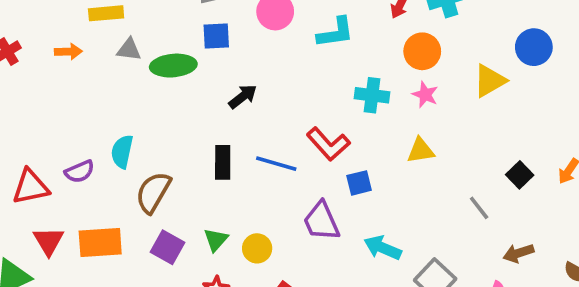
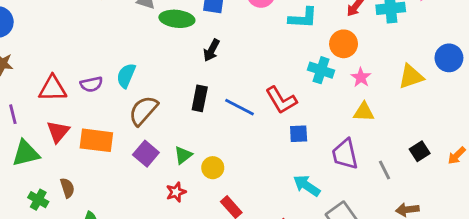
orange circle: (422, 51) -> (344, 44), moved
black arrow: (243, 97) -> (212, 50), moved, turned 145
yellow triangle: (421, 150) -> (364, 112), moved
purple trapezoid: (321, 221) -> (345, 154), moved

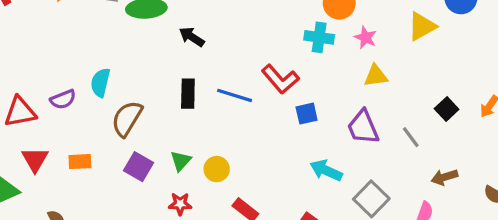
black arrow: (212, 50) -> (192, 37), turned 105
orange rectangle: (96, 140) -> (80, 162), size x0.6
red star: (176, 192) -> (180, 204), turned 30

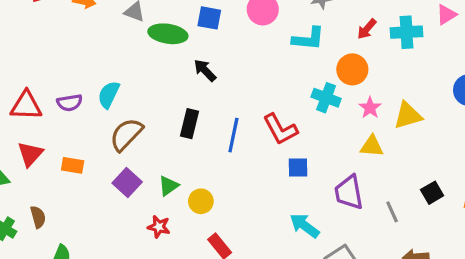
yellow triangle: (422, 26) -> (408, 116), moved
blue line: (235, 95) -> (233, 135), turned 72

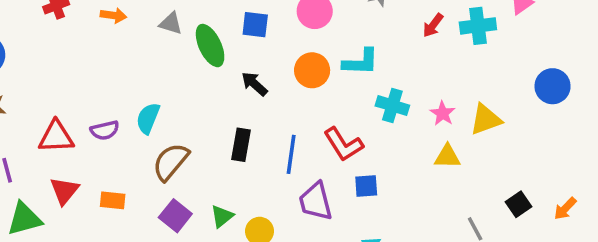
green ellipse: (168, 34) -> (210, 46), turned 60
cyan L-shape: (308, 39) -> (361, 62), moved
orange circle: (352, 69) -> (312, 70), moved
purple trapezoid: (349, 192) -> (316, 201), moved

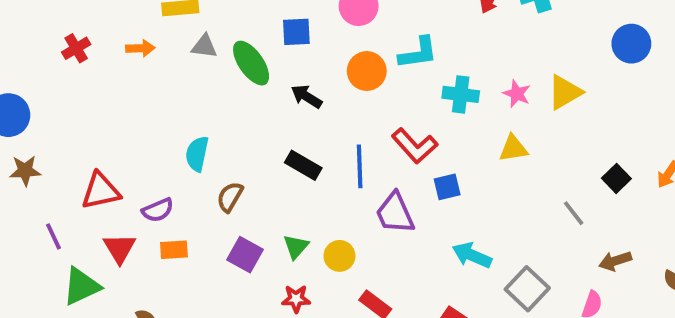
purple semicircle: (105, 130) -> (158, 210), moved
black rectangle: (241, 145) -> (303, 165), turned -60
yellow triangle: (447, 157) -> (513, 148), moved
brown semicircle: (171, 162) -> (230, 197), size x0.7

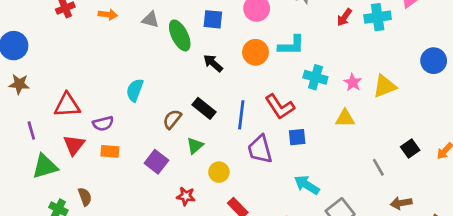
brown semicircle: (230, 197) -> (172, 119), moved
green triangle: (296, 247) -> (195, 146), moved

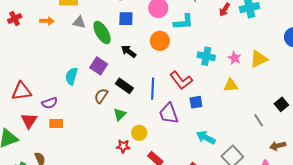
cyan L-shape: (291, 45) -> (183, 22), moved
purple square: (156, 162) -> (99, 66), moved
red star: (186, 196) -> (123, 146), moved

